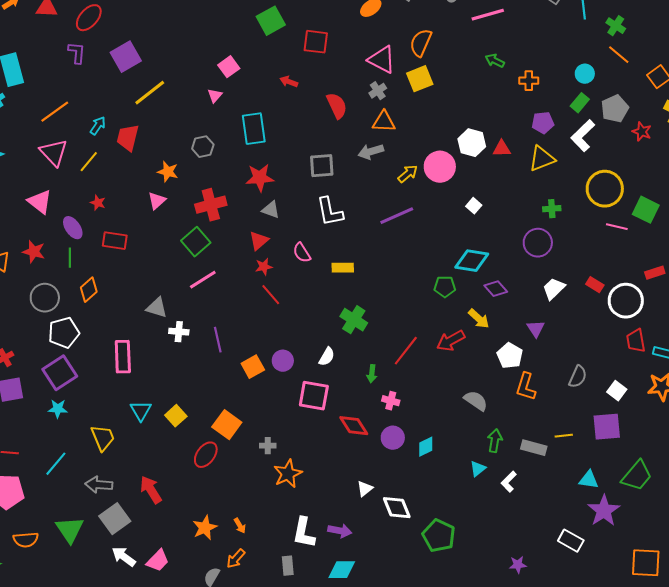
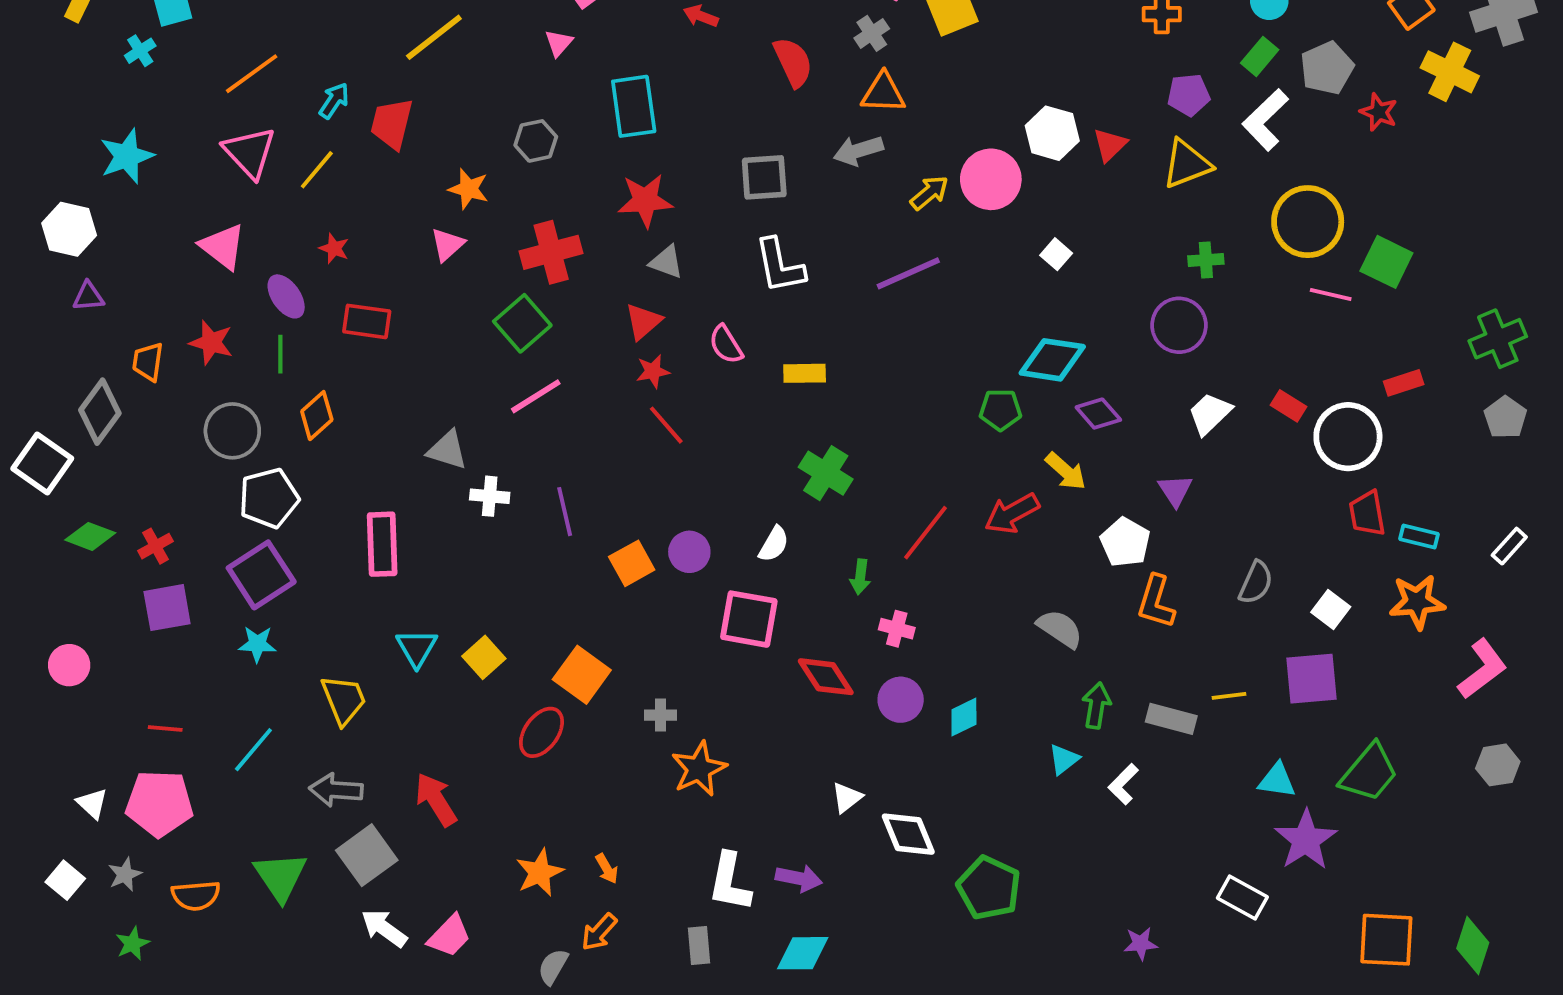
red triangle: (502, 149) -> (1110, 145), turned -42

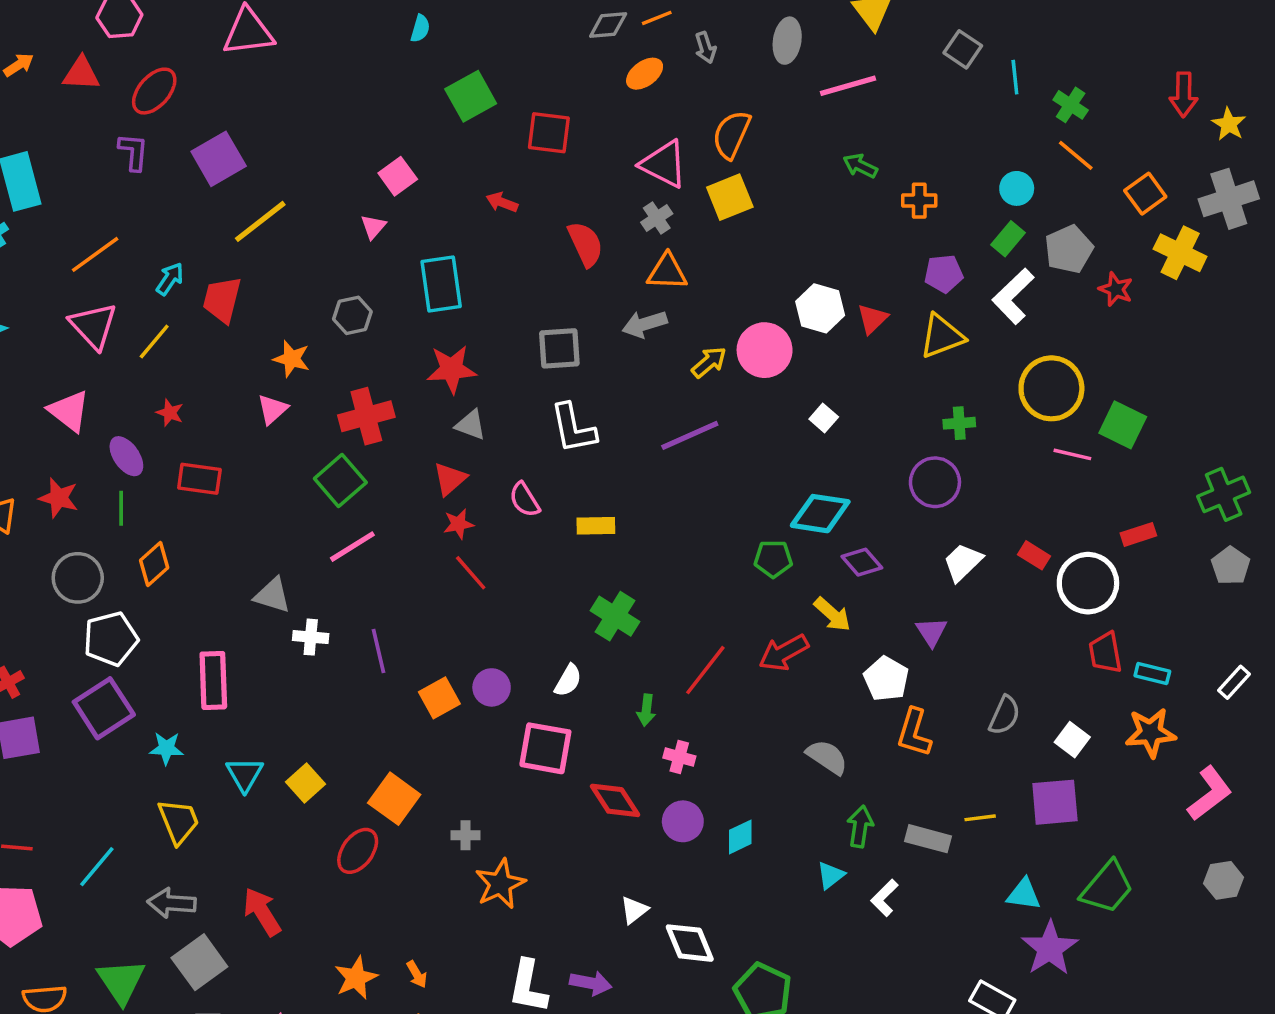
cyan star: (257, 644) -> (166, 748), moved

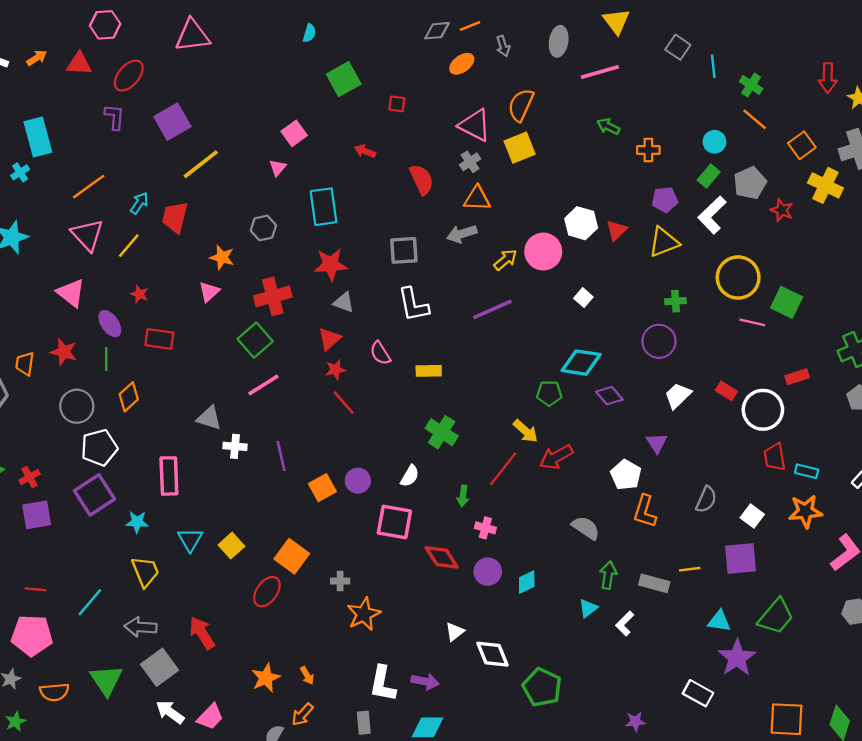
red square: (549, 133) -> (397, 104), size x0.6
yellow arrow: (832, 614) -> (526, 431), moved

